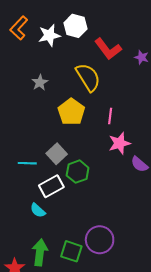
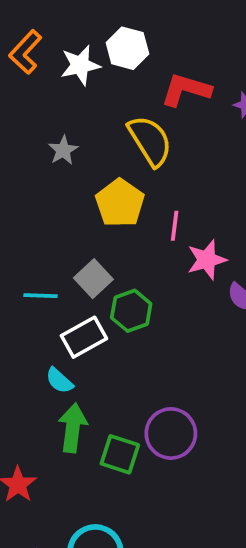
red L-shape: (108, 49) -> (186, 90), turned 144
pink line: (110, 116) -> (175, 226), moved
green arrow: (40, 252) -> (73, 428), moved

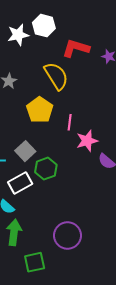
green square: (120, 454) -> (35, 262), moved, turned -30

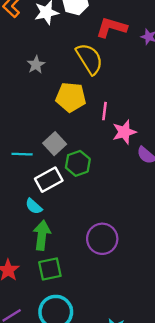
yellow pentagon: (40, 110) -> (71, 97), turned -30
green square: (35, 262) -> (50, 269), moved

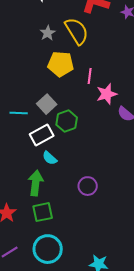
gray star: (36, 65) -> (48, 33), moved
cyan semicircle: (34, 206) -> (50, 158), moved
purple circle: (102, 239) -> (88, 186), size x0.7

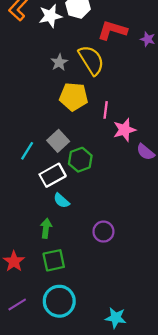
cyan line: (19, 113) -> (27, 151), turned -60
green arrow: (36, 183) -> (46, 228), size x0.7

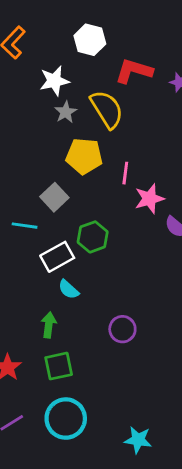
white star: (50, 16) -> (54, 81), moved
gray square: (58, 141) -> (54, 197), moved
cyan line: (27, 151) -> (25, 226), turned 66

